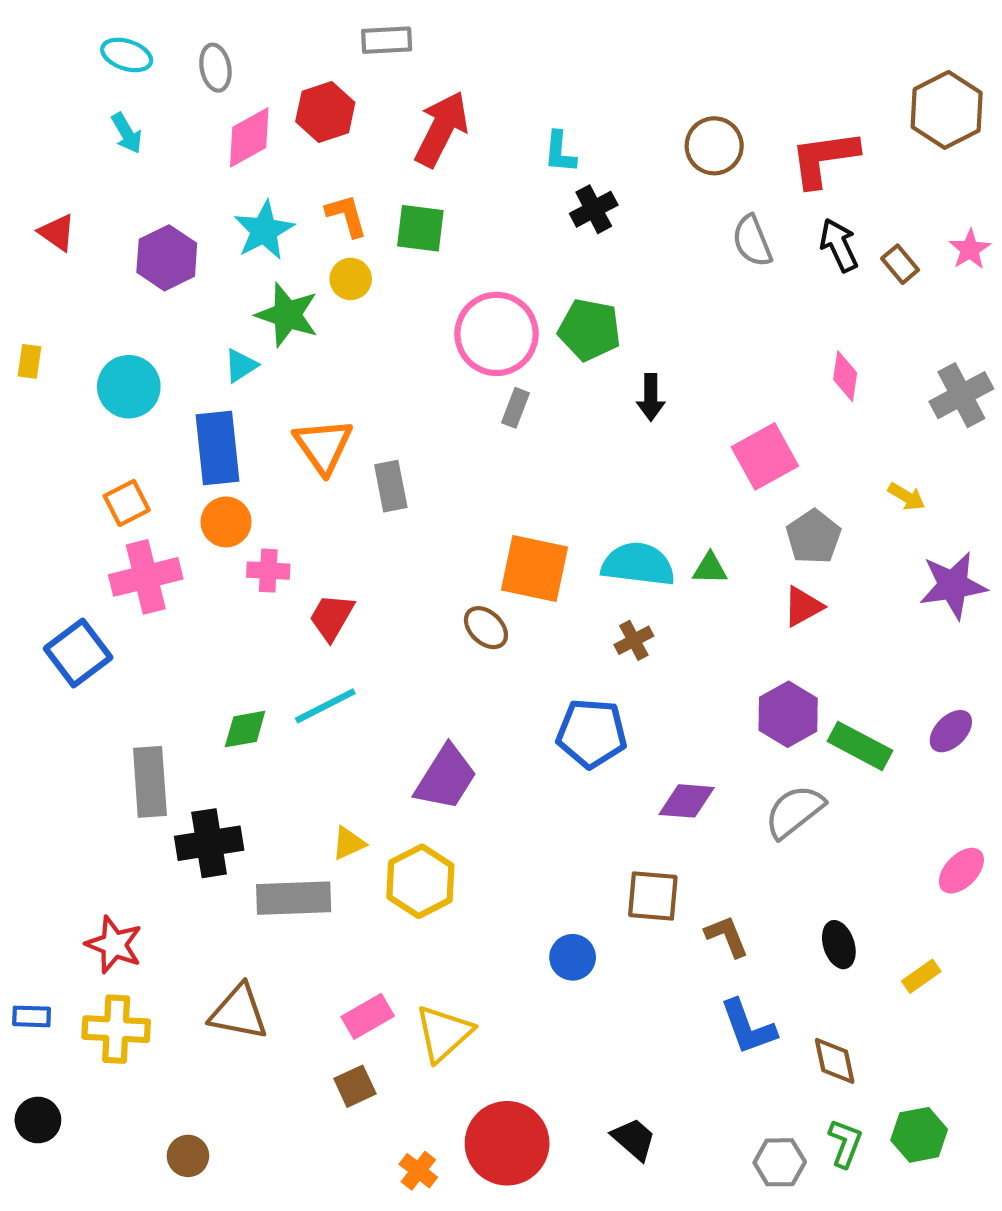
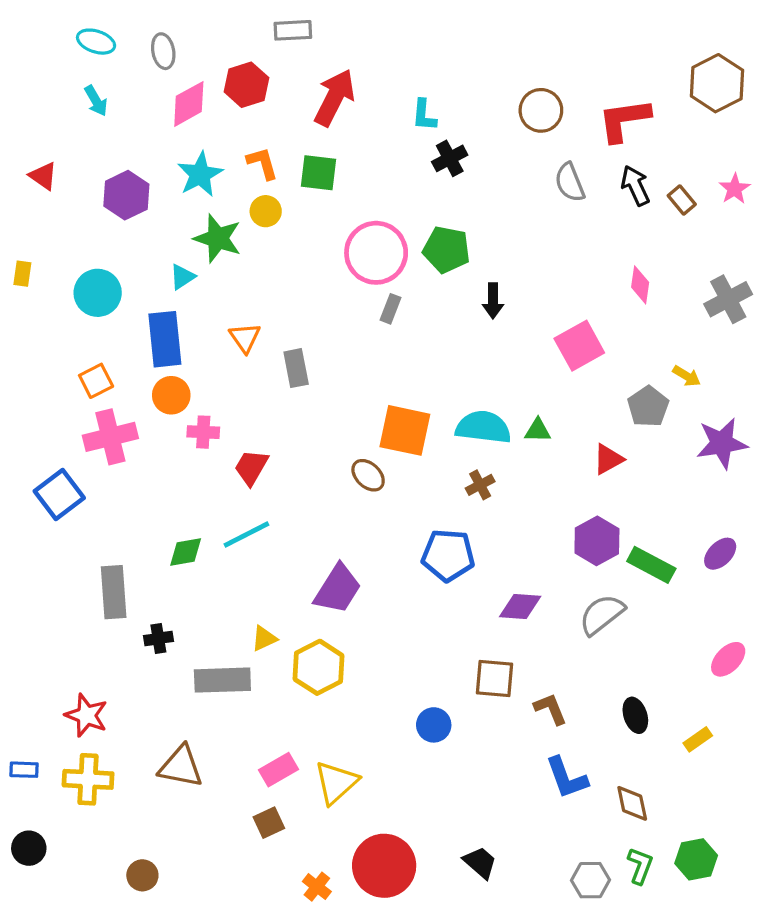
orange triangle: (323, 446) -> (245, 338), size x0.7
gray pentagon: (813, 537) -> (648, 406), moved
black cross: (209, 843) -> (158, 638), size x0.6

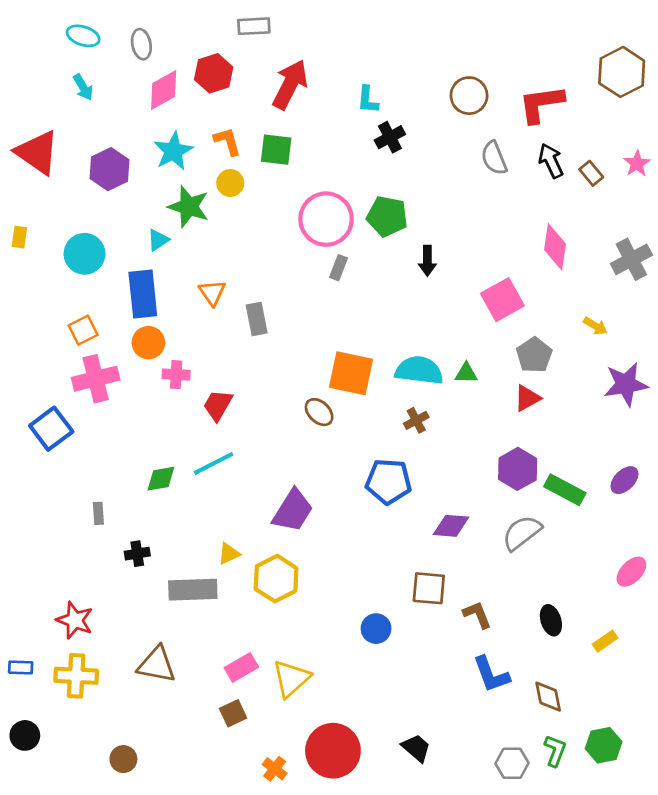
red triangle: (43, 176) -> (37, 152), size x1.8
pink diamond: (640, 285) -> (555, 247), size x1.4
gray pentagon: (648, 406) -> (534, 355), moved
gray rectangle: (114, 592) -> (98, 513), size x0.5

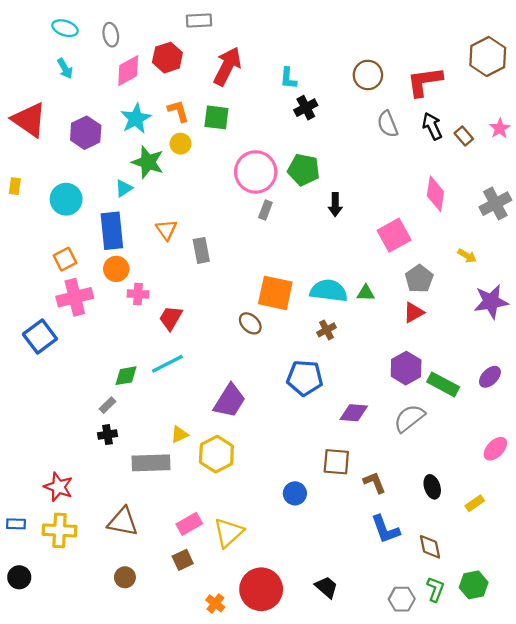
gray rectangle: (98, 513) -> (107, 405), moved, turned 49
brown circle: (123, 759) -> (125, 577), moved

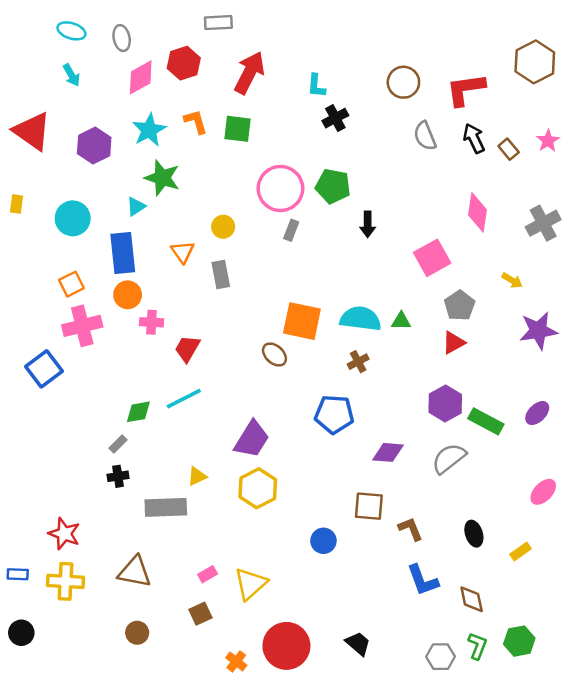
yellow circle: (180, 144) -> (223, 227), moved
yellow hexagon: (216, 454) -> (258, 488), moved
pink rectangle: (189, 524) -> (208, 574), size x0.7

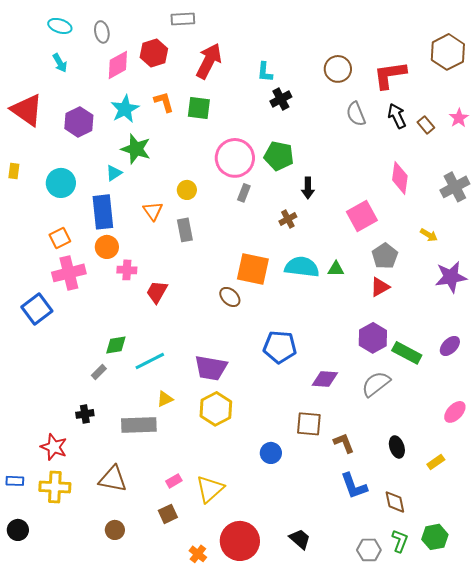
brown cross: (358, 362) -> (288, 219), moved
cyan line: (184, 399) -> (150, 361), moved
purple trapezoid: (252, 439) -> (211, 368), turned 68
black cross: (118, 476) -> (85, 414), moved

